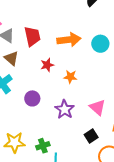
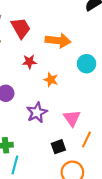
red trapezoid: (32, 36) -> (21, 28), turned -30
cyan circle: (100, 44) -> (87, 64), moved

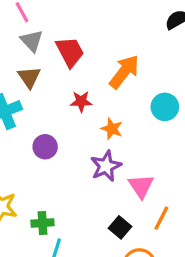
orange arrow: (58, 41) -> (124, 72), turned -60
purple star: (37, 113) -> (106, 166), moved
black square: (58, 147) -> (120, 227), turned -32

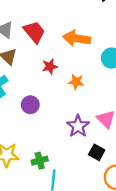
orange arrow: (124, 72) -> (77, 38), turned -108
purple star: (106, 166) -> (78, 126), moved

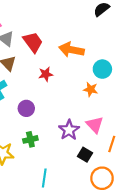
orange star: (76, 82) -> (91, 89), moved
green cross: (40, 161) -> (30, 139), moved

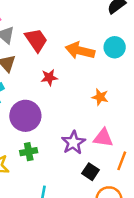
cyan circle: (102, 69) -> (115, 47), moved
purple circle: (26, 108) -> (25, 116), size x1.6
pink triangle: (95, 125) -> (103, 138), turned -42

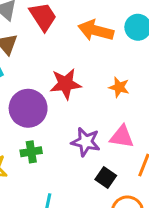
red star: (49, 78) -> (66, 84), moved, size x1.5
purple star: (73, 143) -> (86, 142), turned -30

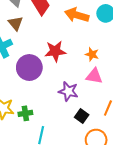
pink triangle: (122, 137) -> (94, 76), moved
green cross: (31, 152) -> (25, 113), moved

